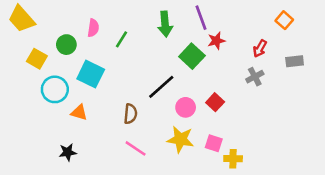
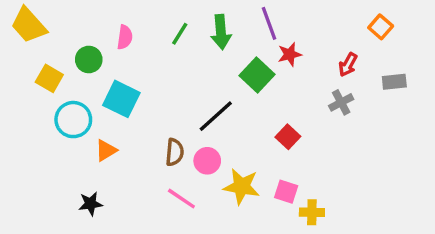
green line: (121, 39) -> (180, 34), moved
pink circle: (186, 107) -> (207, 161), moved
orange triangle: (79, 112) -> (106, 150), turned -48

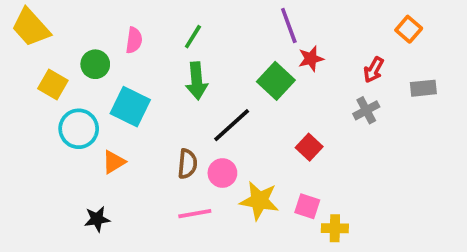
green arrow: (221, 32) -> (197, 81), moved
pink line: (181, 199) -> (195, 214), turned -44

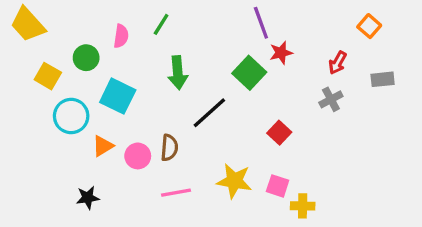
green line: (193, 37) -> (161, 24), moved
pink circle: (222, 173) -> (138, 156), moved

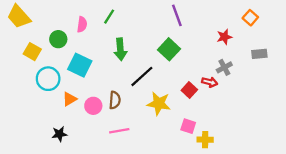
red star: (281, 53) -> (224, 37), moved
red arrow: (338, 63) -> (210, 82), moved, turned -105
yellow star: (234, 181) -> (159, 104), moved

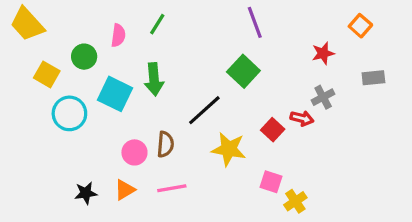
green arrow: (120, 49) -> (154, 79), moved
orange triangle: (70, 99) -> (125, 190), moved
yellow cross: (205, 140) -> (295, 201), turned -35

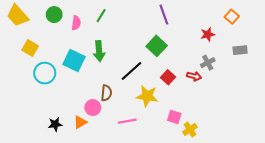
green circle: (84, 57) -> (54, 15), moved
red square: (273, 130) -> (168, 77), moved
pink circle: (134, 152) -> (93, 108), moved
pink line: (172, 188) -> (127, 121), moved

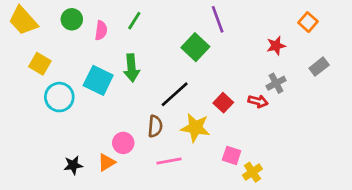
green square: (157, 46) -> (195, 47), moved
gray rectangle: (240, 50) -> (319, 67), turned -32
brown semicircle: (106, 93) -> (155, 126), moved

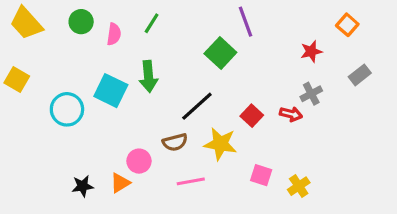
yellow square: (40, 64) -> (17, 80), moved
brown semicircle: (155, 126) -> (175, 142), turned 70
yellow cross: (252, 172) -> (299, 186), moved

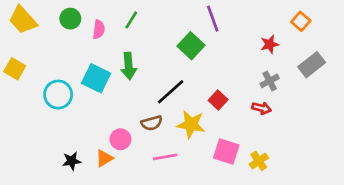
gray rectangle: (360, 75) -> (312, 65), size x1.4
red arrow: (291, 114) -> (262, 108), moved
pink square: (261, 175) -> (226, 151), size x1.4

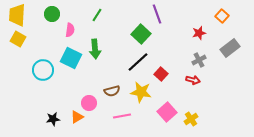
yellow trapezoid: (23, 20) -> (17, 15), turned 45
pink semicircle: (99, 29) -> (70, 30), moved
yellow square: (15, 69) -> (18, 39), moved
black line: (171, 92) -> (138, 62), moved
pink square: (226, 151) -> (167, 112), turned 30

